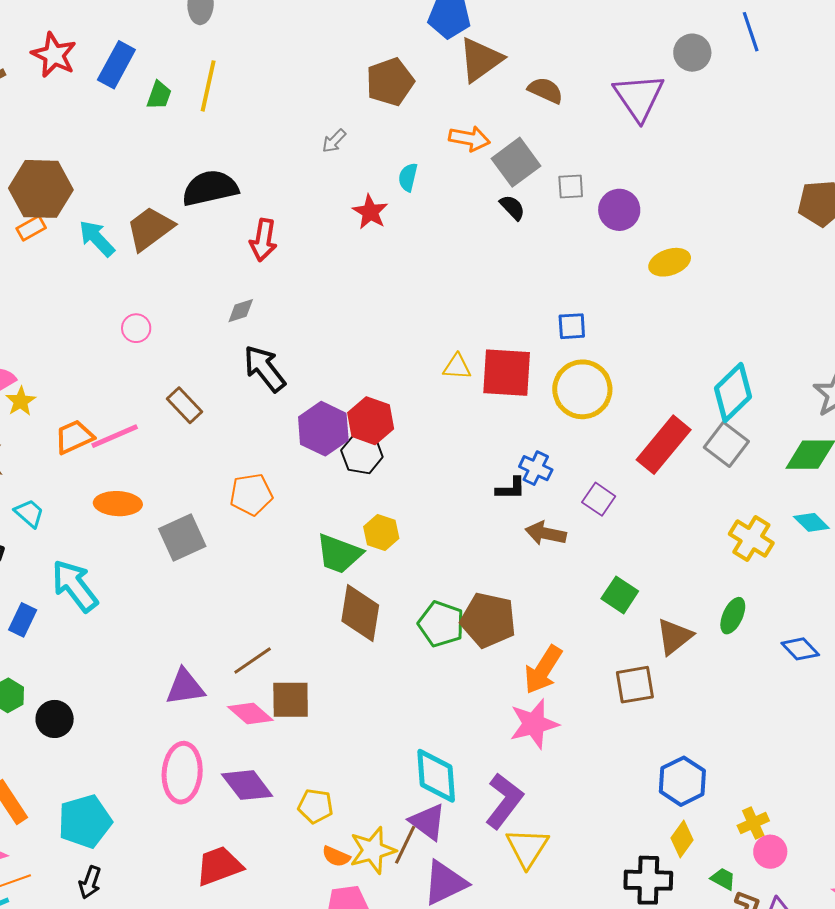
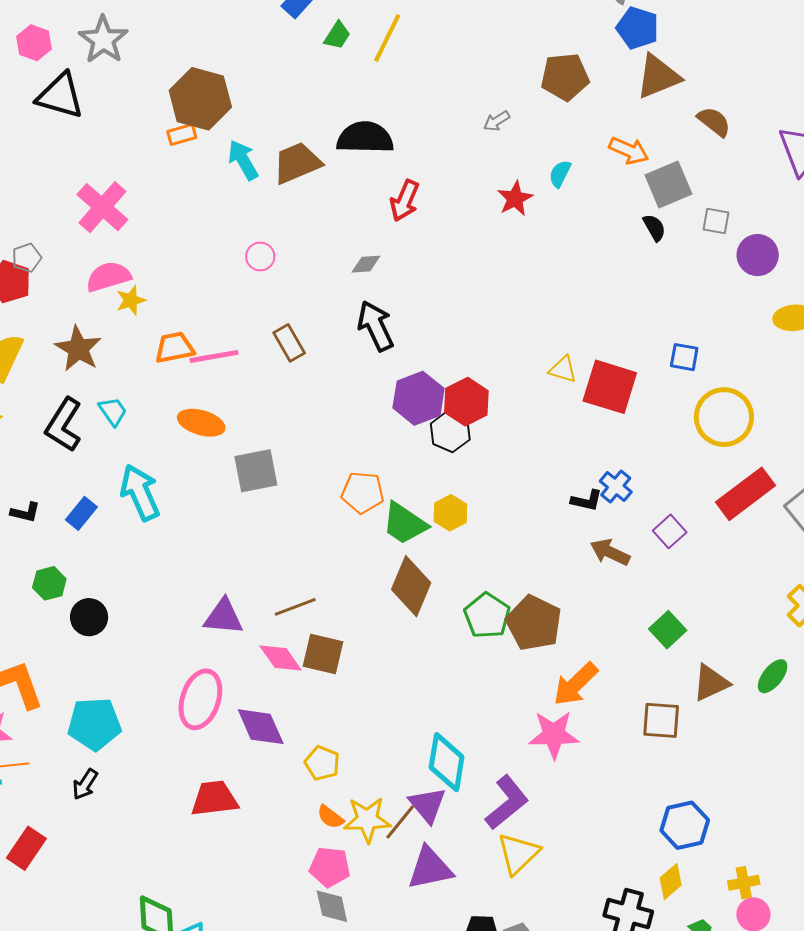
yellow circle: (582, 389) -> (724, 417), moved
orange pentagon: (251, 494) -> (363, 492), moved

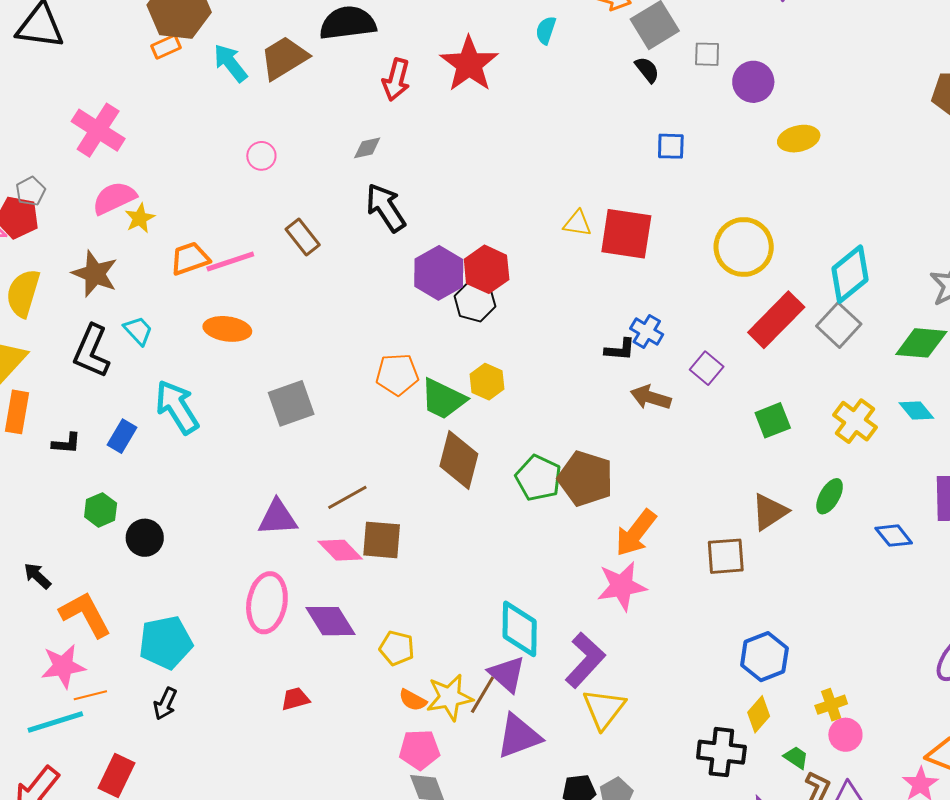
red star: (515, 199) -> (469, 64), moved, size x1.6
blue square: (684, 357) -> (671, 146), moved
gray square: (256, 471) -> (291, 403), moved
green square: (668, 630) -> (773, 420), moved, turned 30
red trapezoid: (214, 799) -> (295, 699), size x0.6

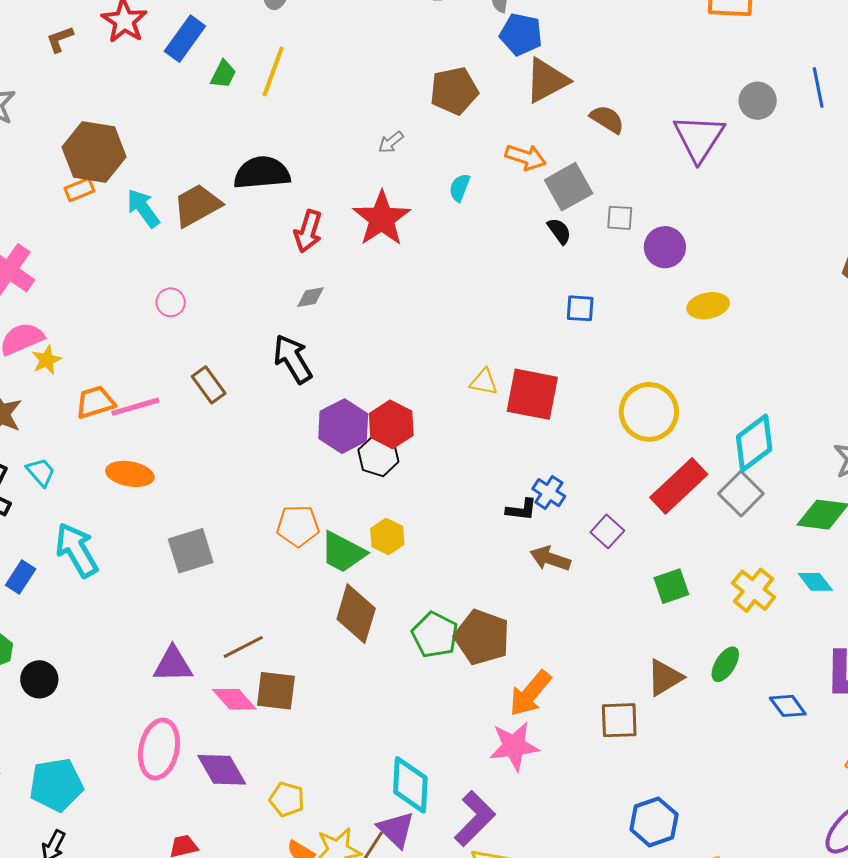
gray diamond: (367, 148) -> (310, 297), moved

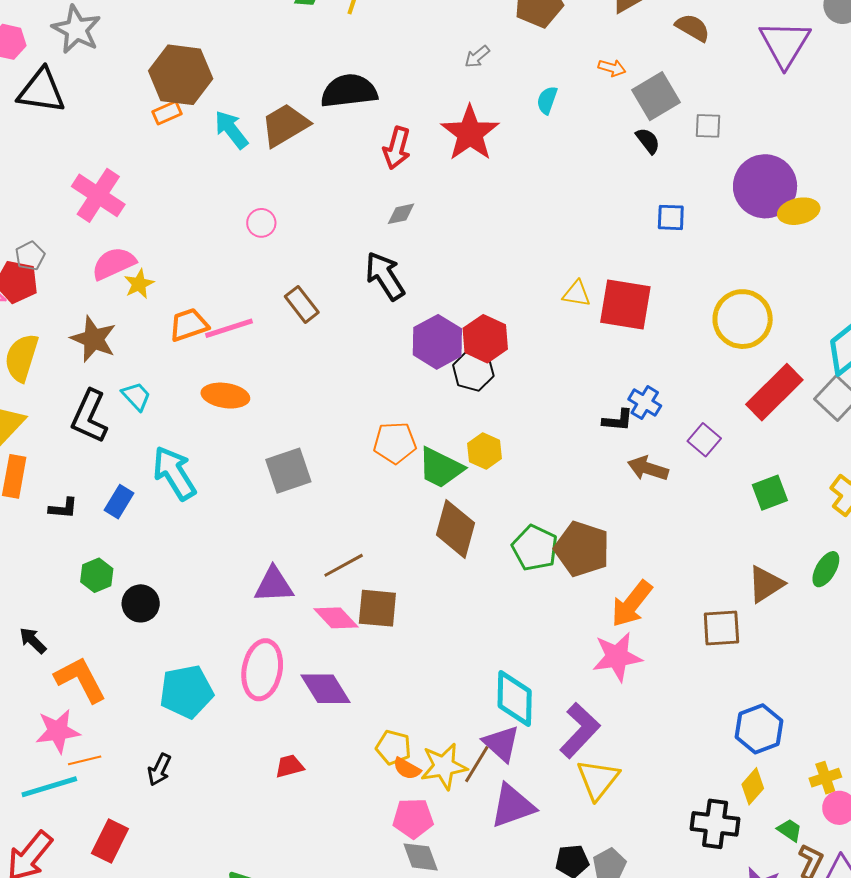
orange arrow: (526, 157) -> (612, 68), size x0.7
purple circle: (665, 247) -> (765, 186), moved, size x1.5
cyan pentagon: (56, 785) -> (186, 692), moved
yellow pentagon: (287, 799) -> (393, 747), moved

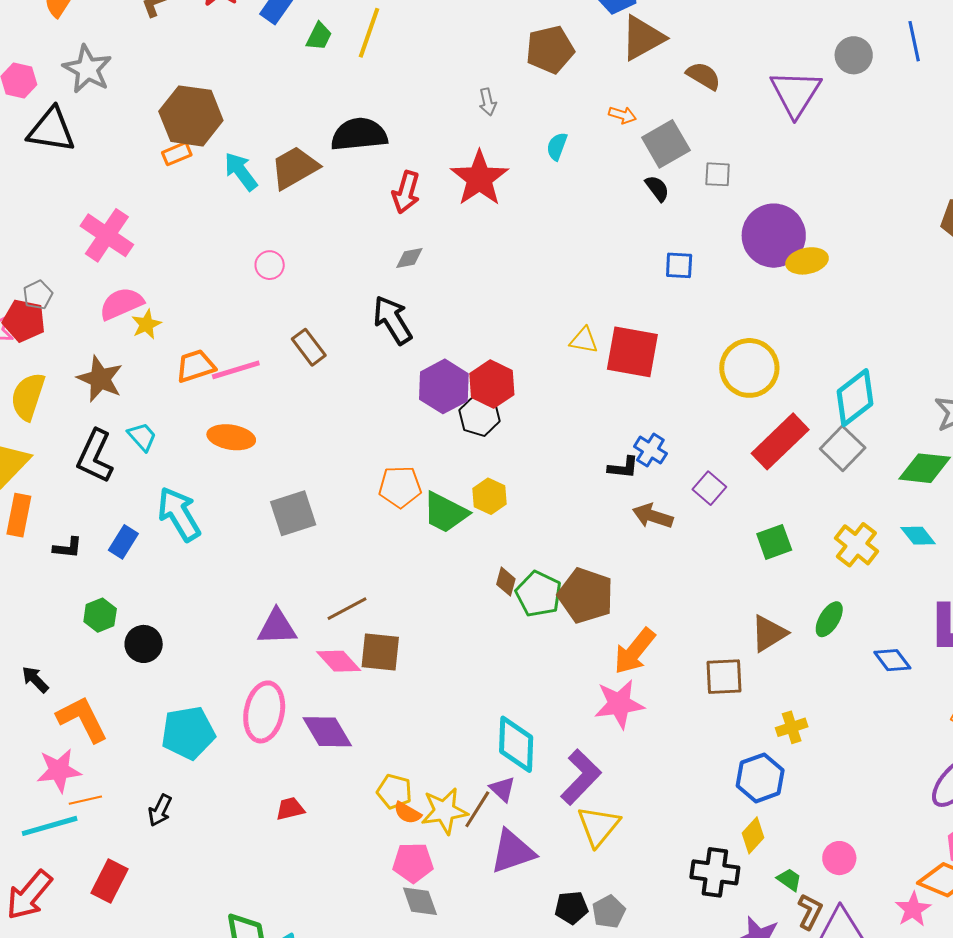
gray arrow: (477, 57) -> (488, 102), turned -64
brown diamond: (455, 529) -> (506, 582), moved, size x0.5
purple triangle: (501, 743) -> (502, 789), size x0.7
yellow cross: (825, 778) -> (792, 727), moved

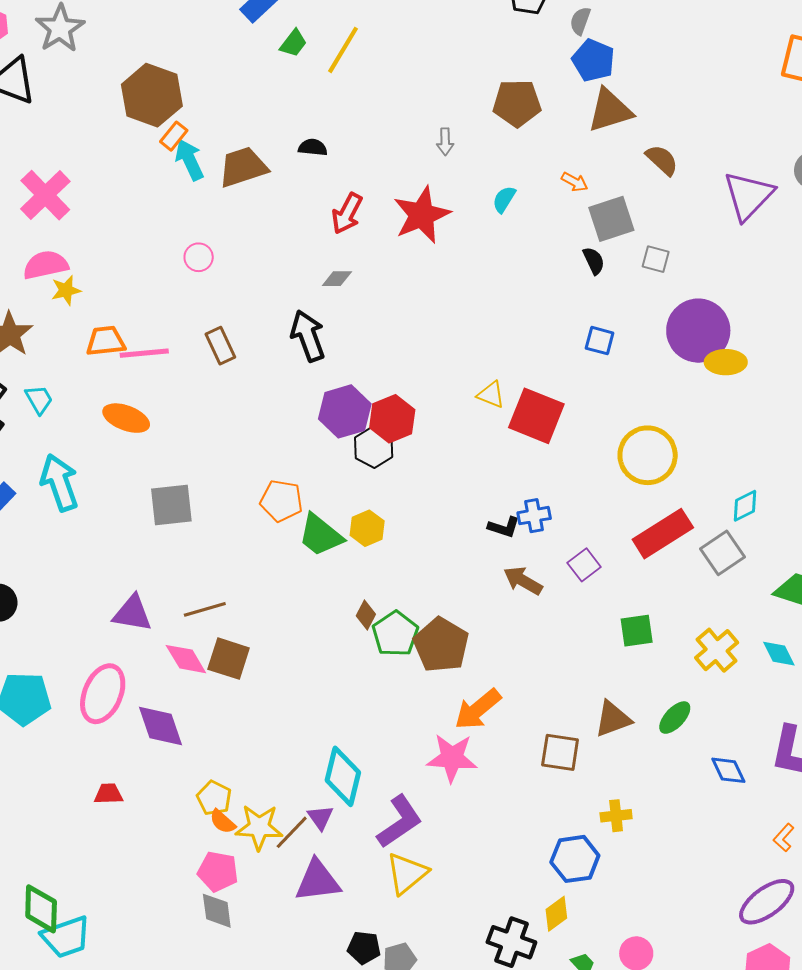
black semicircle: (359, 134) -> (313, 147), size x0.5
orange rectangle: (177, 154) -> (174, 136), moved, turned -40
cyan diamond: (855, 398) -> (745, 506), size x0.6
blue cross: (650, 450) -> (534, 516), turned 36

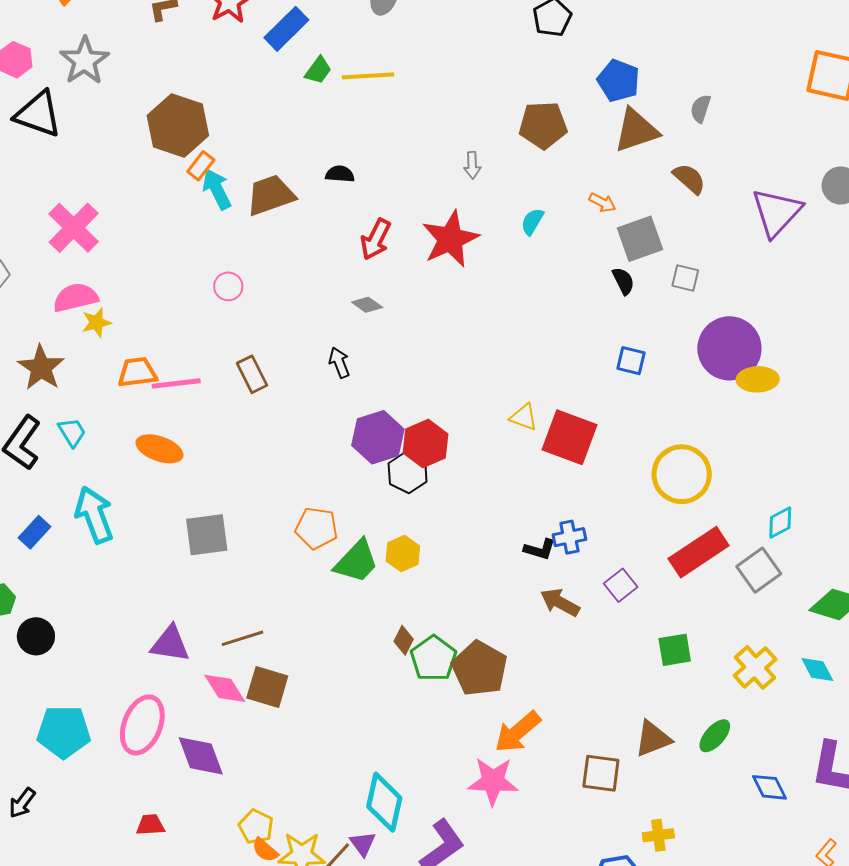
gray semicircle: (580, 21) -> (701, 109), moved
yellow line: (343, 50) -> (368, 76), turned 57
gray diamond: (337, 279) -> (367, 305), turned 36
black arrow: (308, 336) -> (339, 363), size x0.6
green trapezoid: (321, 535) -> (356, 562), turned -84

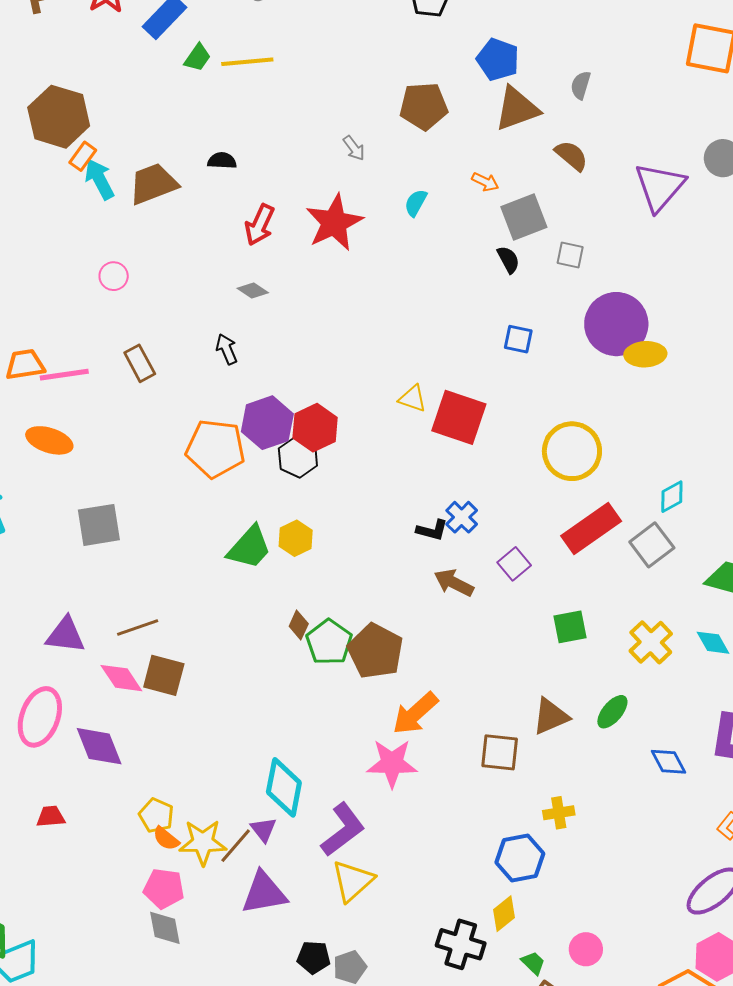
gray arrow: (472, 165) -> (354, 148), turned -32
orange pentagon: (316, 528) -> (215, 449), moved, size x1.4
blue cross: (569, 537) -> (462, 517), turned -32

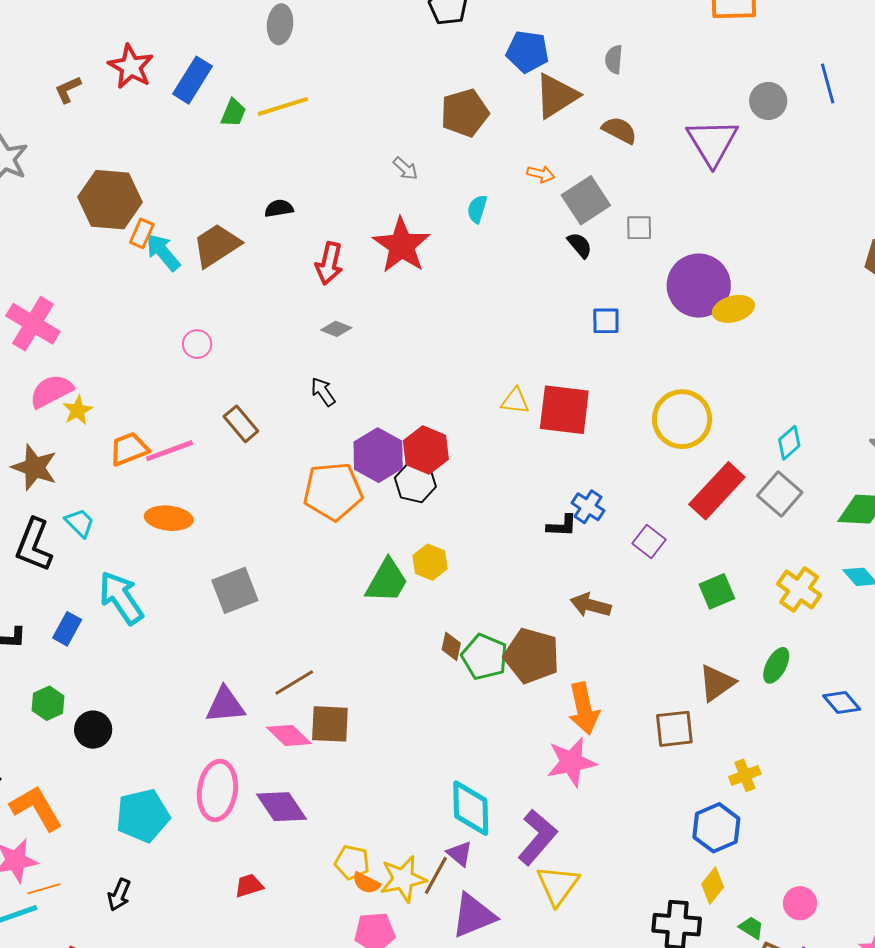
brown arrow: (454, 583) -> (591, 605), moved
orange arrow: (415, 713) -> (584, 708), turned -48

